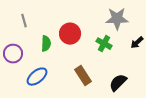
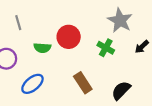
gray star: (117, 19) -> (120, 20), turned 30
green semicircle: (46, 44) -> (42, 48), turned 91

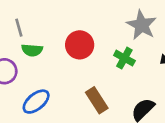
green semicircle: (42, 48) -> (32, 50), moved

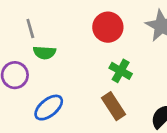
red circle: (80, 45) -> (108, 27), moved
green cross: (124, 58) -> (121, 71), moved

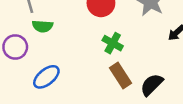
brown rectangle: (114, 106) -> (120, 76), moved

